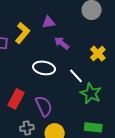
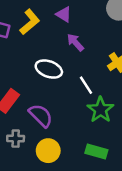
purple triangle: (49, 22) -> (64, 14), turned 32
purple semicircle: (44, 106) -> (41, 115), turned -30

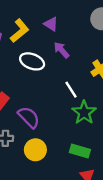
white ellipse: (49, 69) -> (32, 61), moved

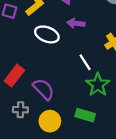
purple arrow: (62, 50) -> (76, 23), turned -42
green rectangle: (80, 151) -> (85, 115), moved

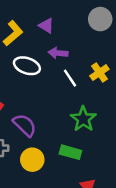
white line: (85, 62) -> (70, 78), moved

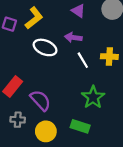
purple triangle: (46, 26) -> (78, 11), moved
yellow cross: (99, 72) -> (109, 57), turned 35

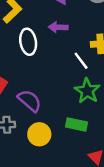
white ellipse: (45, 47) -> (28, 42), turned 65
white line: (83, 60) -> (81, 61), moved

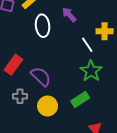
purple arrow: (58, 27) -> (69, 15), turned 42
green rectangle: (77, 125) -> (80, 99), turned -48

